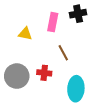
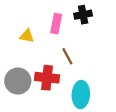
red cross: (44, 73) -> (47, 78), size x1.5

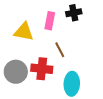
yellow triangle: (27, 36) -> (24, 32), size x1.5

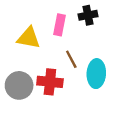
cyan ellipse: (72, 84) -> (96, 74), moved

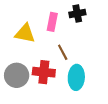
cyan ellipse: (96, 74) -> (76, 77), moved

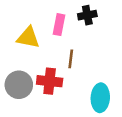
brown line: (63, 52) -> (71, 59), turned 35
cyan ellipse: (76, 77) -> (100, 98), moved

